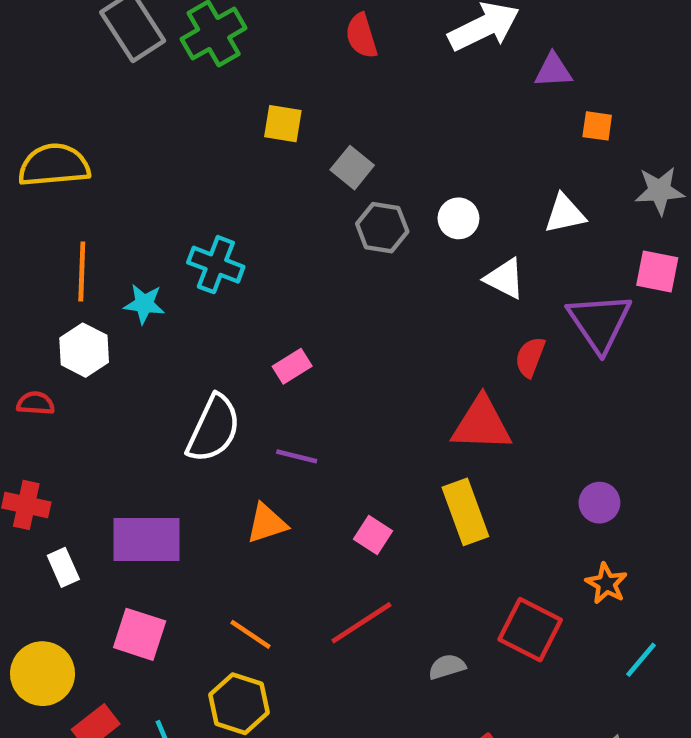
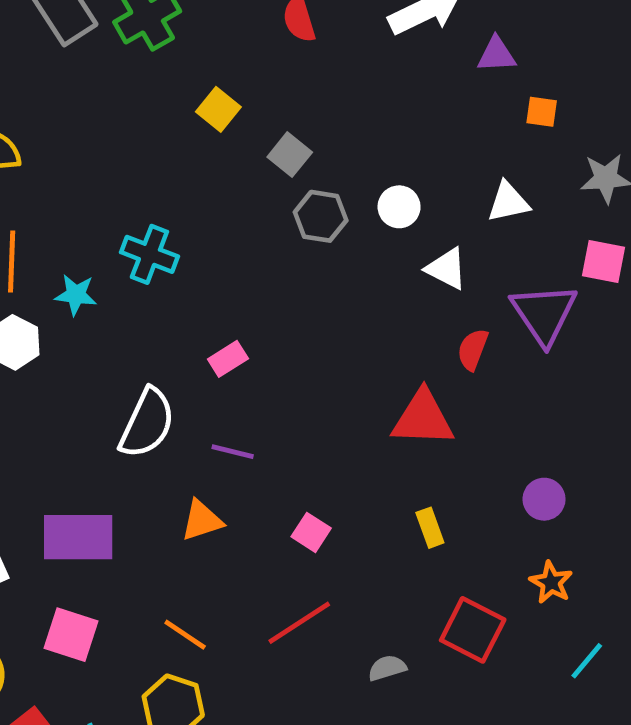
yellow square: (283, 124) -> (218, 109), turned 30
yellow rectangle: (465, 512) -> (430, 528), moved, size x0.6

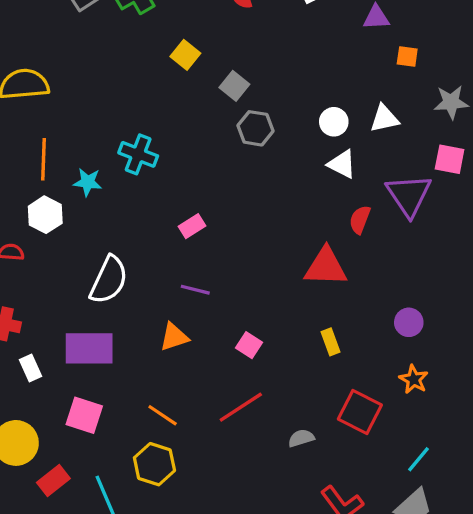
white circle: (399, 207) -> (334, 122), moved
white semicircle: (147, 423) -> (109, 280), moved
cyan line: (587, 661) -> (419, 459), moved

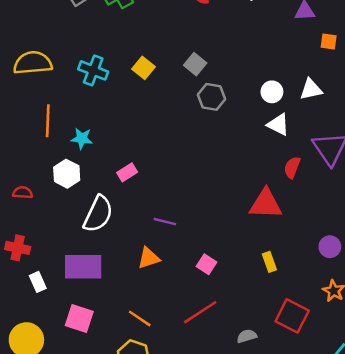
yellow square: (185, 55) -> (144, 68), moved
cyan cross: (138, 154) -> (93, 70), moved
white hexagon: (45, 215) -> (67, 174), moved
pink rectangle: (192, 226) -> (127, 172), moved

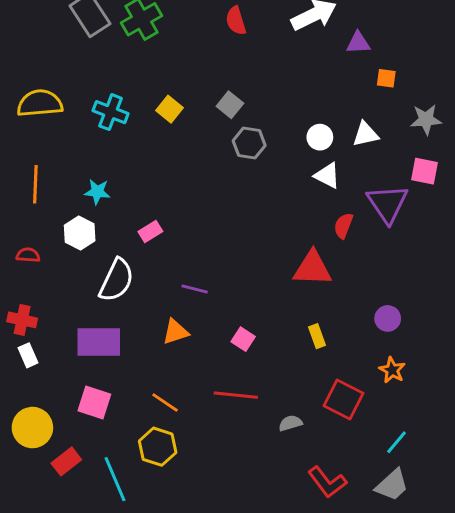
orange line: (48, 121) -> (35, 184), moved
white rectangle: (38, 282) -> (28, 355), moved
red line: (200, 312) -> (236, 395), turned 39

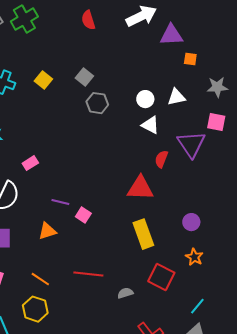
purple triangle: (358, 43) -> (171, 35), size x1.4
yellow rectangle: (317, 336) -> (143, 234), size x1.8
pink square: (243, 339) -> (83, 215), moved

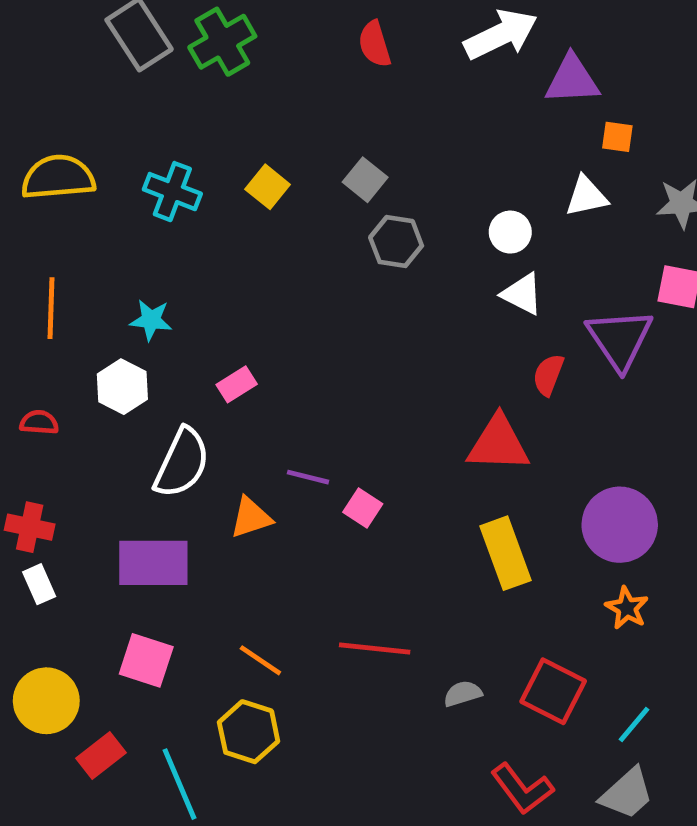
white triangle: (176, 97) -> (586, 196), moved
purple circle: (191, 222) -> (620, 525), size x1.8
orange triangle: (47, 231) -> (251, 518), moved
red square: (161, 277) -> (553, 691), moved

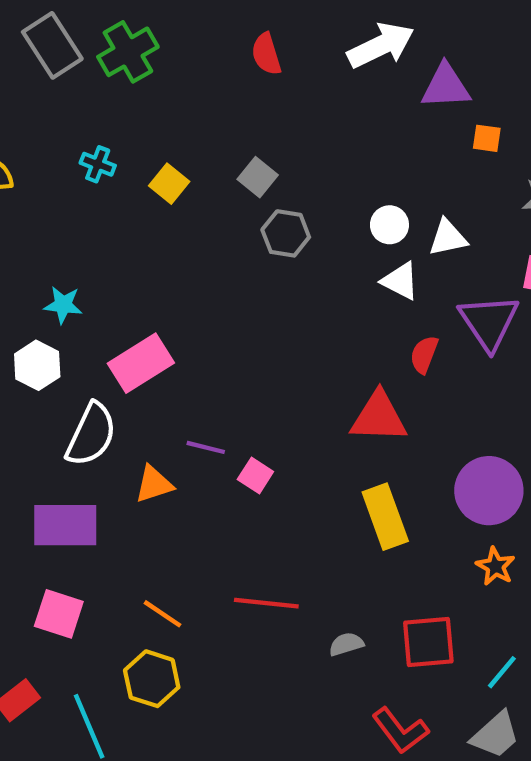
cyan cross: (172, 192) -> (98, 164), moved, size x0.7
white triangle: (586, 196) -> (448, 238), moved
pink rectangle: (237, 384) -> (141, 363), size x1.8
red square: (553, 691) -> (428, 642), turned -32

